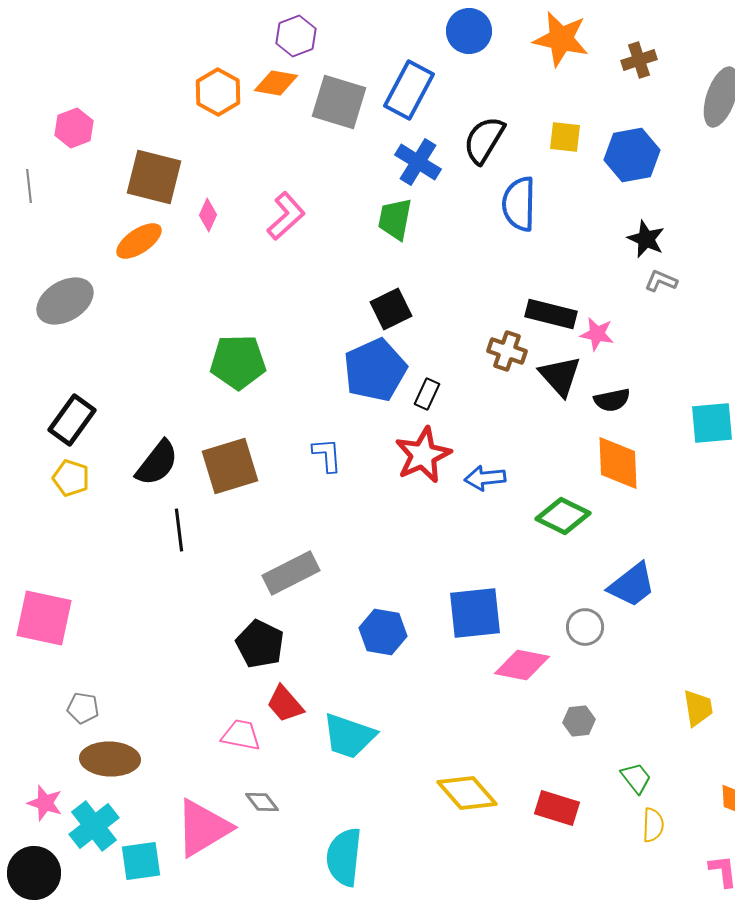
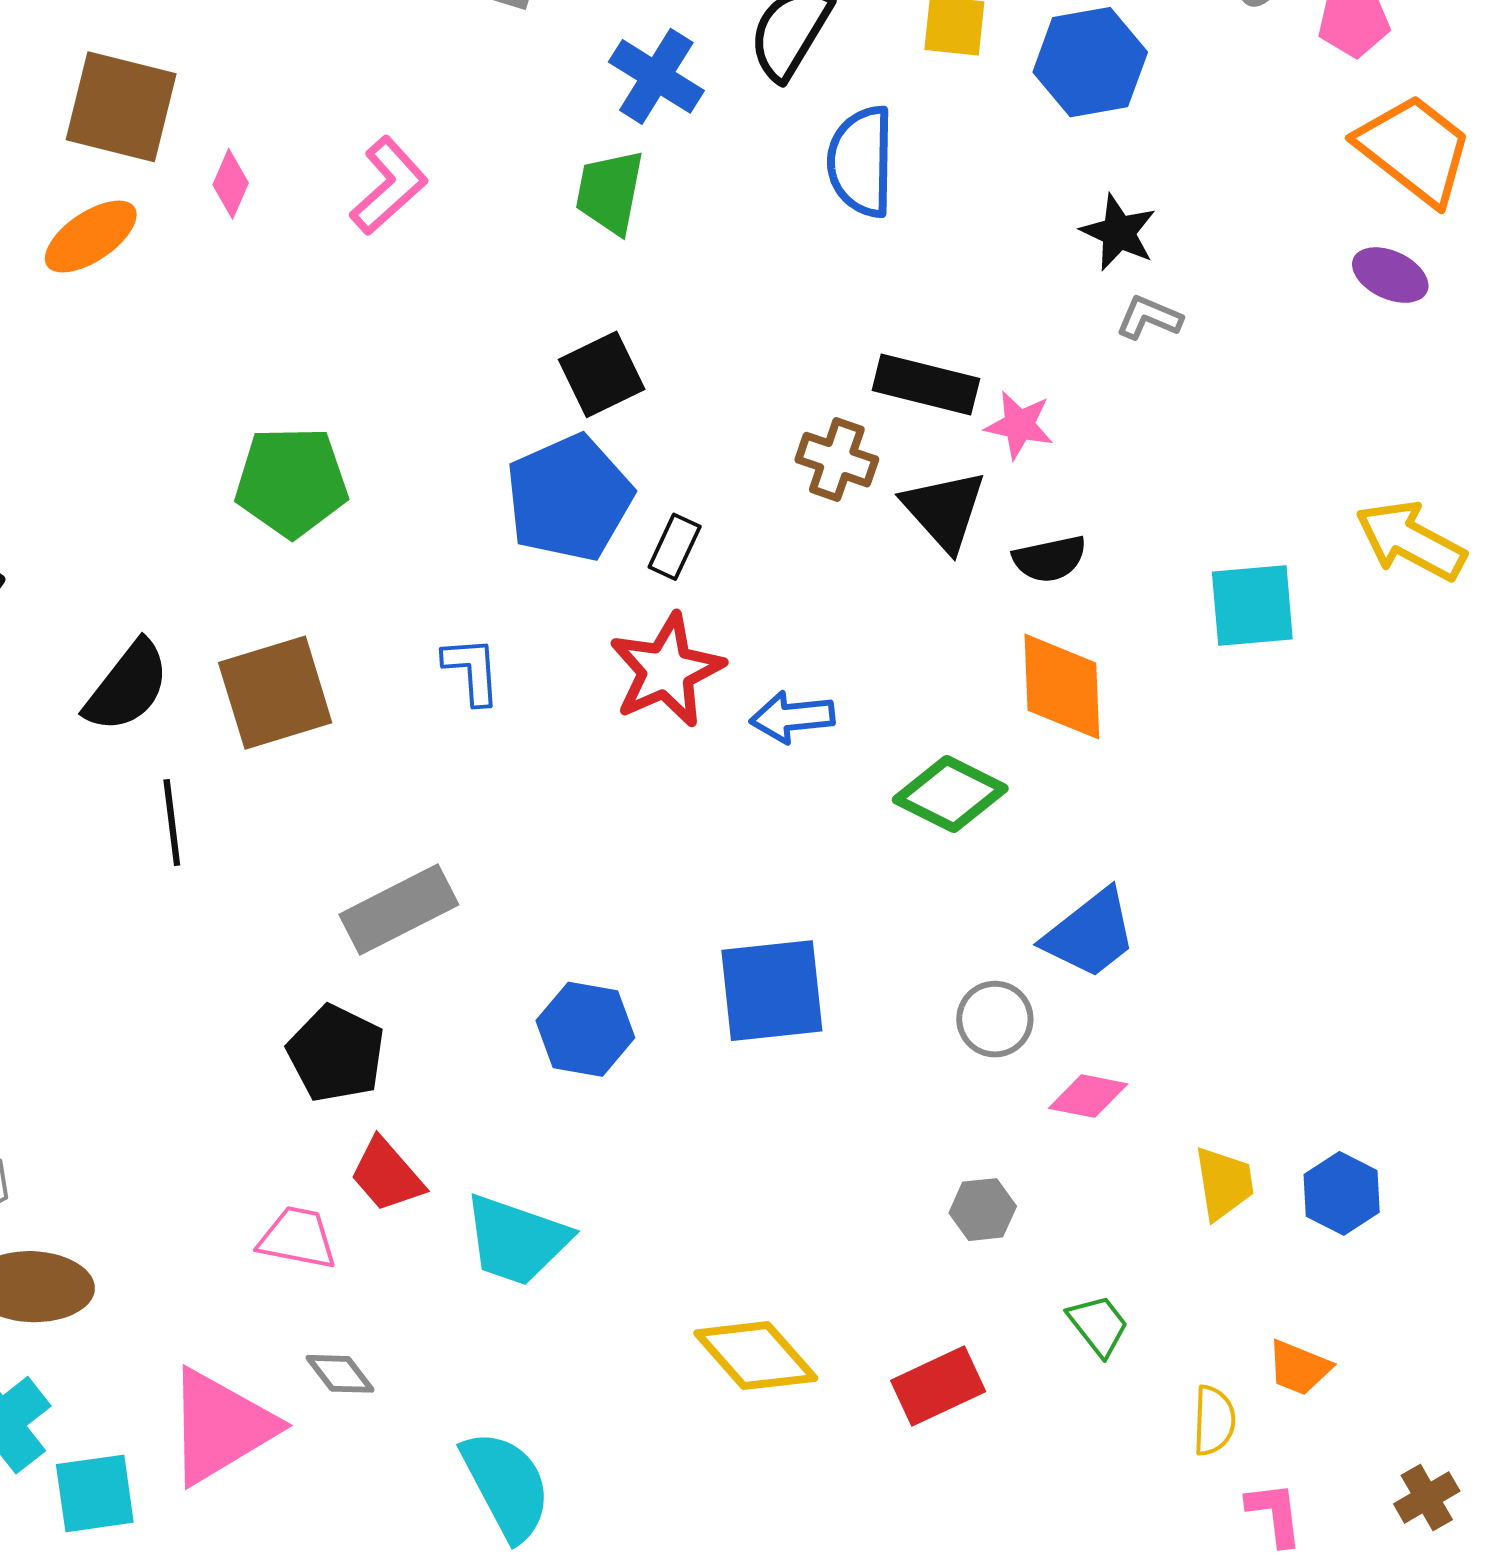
pink diamond: (522, 665) -> (1088, 1096), moved, size x0.7
red rectangle: (557, 808) -> (938, 1386), turned -42
yellow semicircle: (653, 825) -> (1214, 1420), moved
cyan semicircle: (344, 857) -> (506, 1485), turned 146

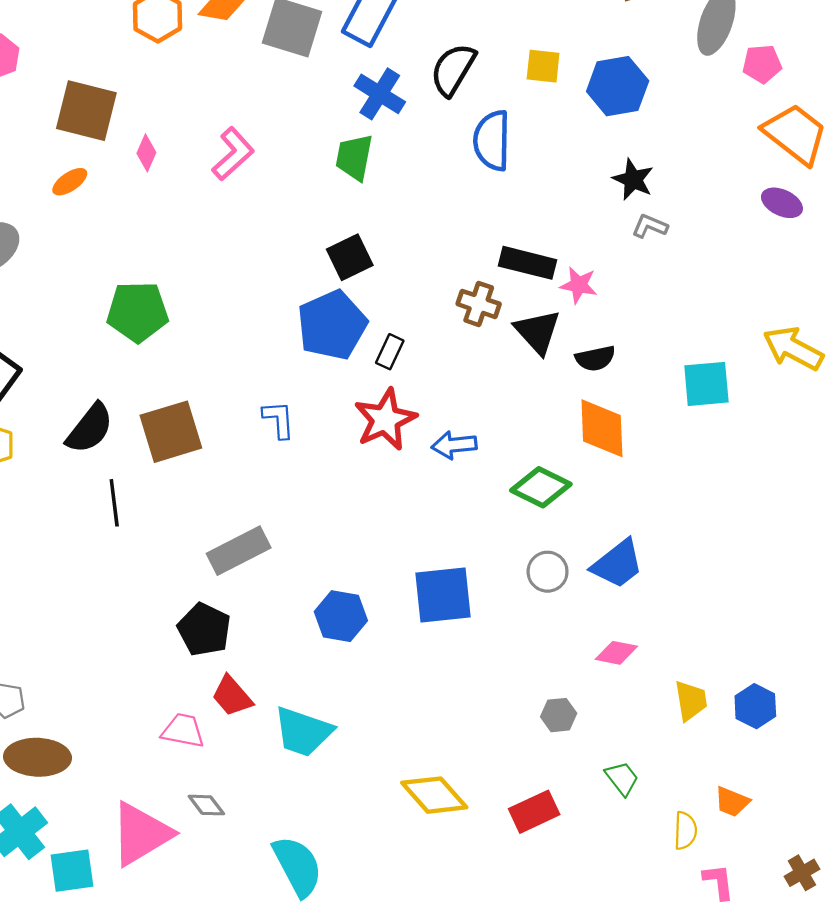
orange ellipse: (91, 237) -> (70, 182), size x0.7
green pentagon: (291, 482) -> (138, 312), moved
gray circle: (995, 1019) -> (548, 572), moved

